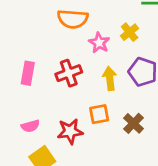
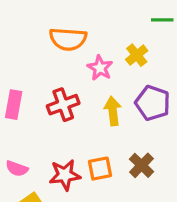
orange square: (99, 114) -> (100, 169), moved
pink semicircle: (30, 126) -> (17, 169), turned 36

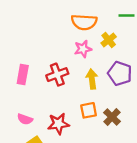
orange semicircle: (68, 39) -> (84, 22), moved
pink star: (100, 68) -> (83, 49), turned 30
orange square: (100, 169) -> (89, 110), moved

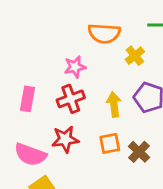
pink star: (83, 49) -> (75, 67), moved
pink semicircle: (25, 119) -> (30, 155), size x1.6
red star: (58, 124) -> (65, 139), moved

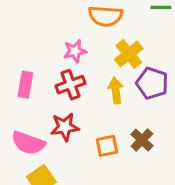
yellow cross: (135, 56) -> (129, 54), moved, size x1.4
orange square: (110, 143) -> (107, 146), moved

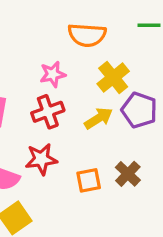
yellow arrow: (116, 90) -> (98, 118), turned 65

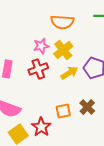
yellow cross: (113, 77) -> (63, 50), moved
red star: (41, 159) -> (41, 127), moved, turned -30

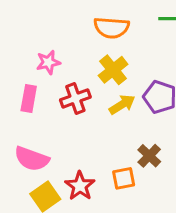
pink star: (41, 46) -> (48, 62), moved
orange square: (63, 111) -> (124, 178), moved

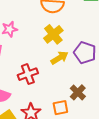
red cross: (75, 98) -> (28, 74), moved

